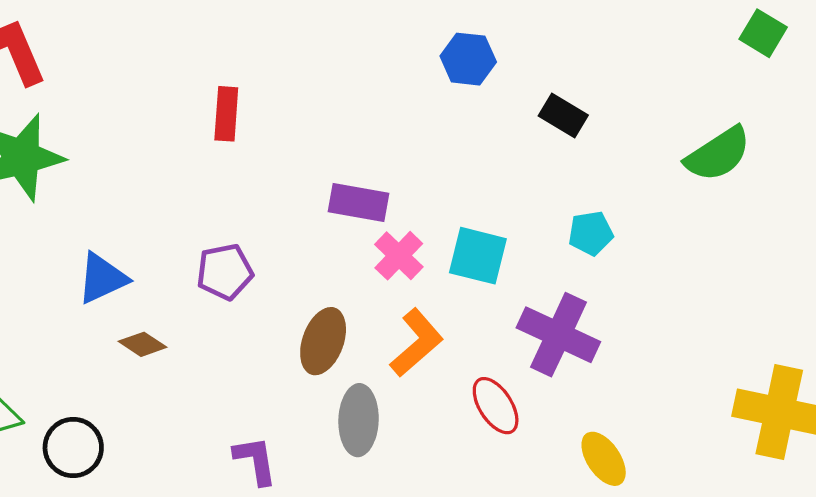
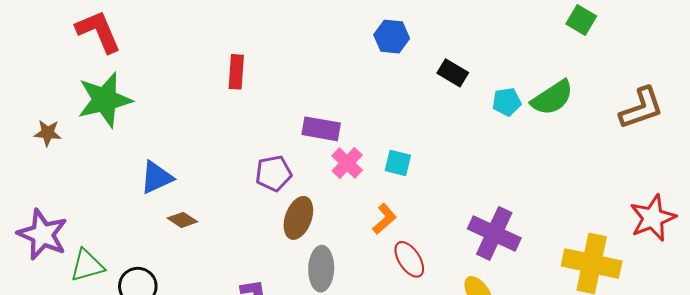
cyan pentagon: (591, 233) -> (507, 102), moved
cyan square: (478, 256) -> (398, 163), size x0.7
purple pentagon: (225, 272) -> (274, 173), moved
purple cross: (558, 335) -> (494, 233), moved
orange L-shape: (417, 343) -> (384, 219), moved, size x0.7

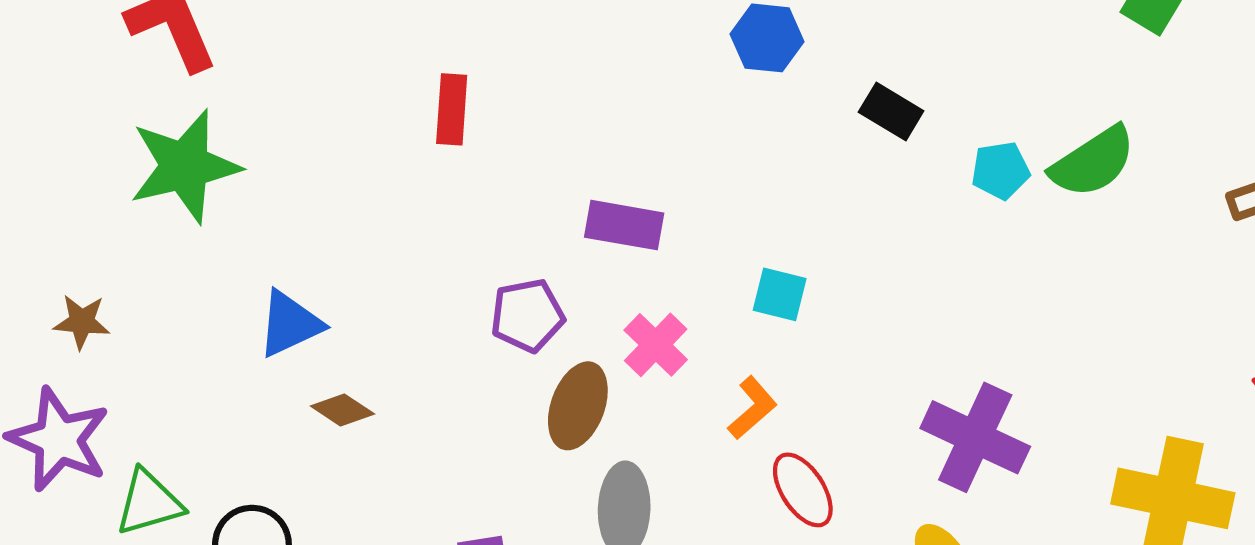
brown star: (48, 133) -> (82, 322), moved
pink cross: (347, 163) -> (656, 345), moved

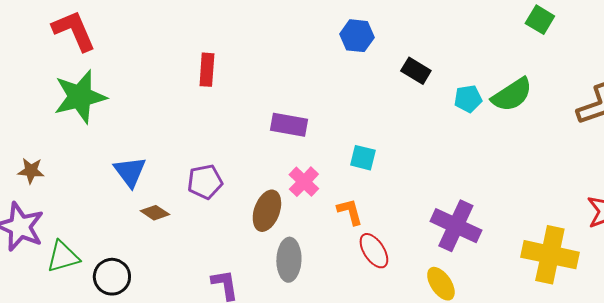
purple pentagon: (527, 315) -> (205, 182), moved
blue triangle: (290, 324) -> (130, 172), turned -42
orange L-shape: (752, 408) -> (350, 212), turned -64

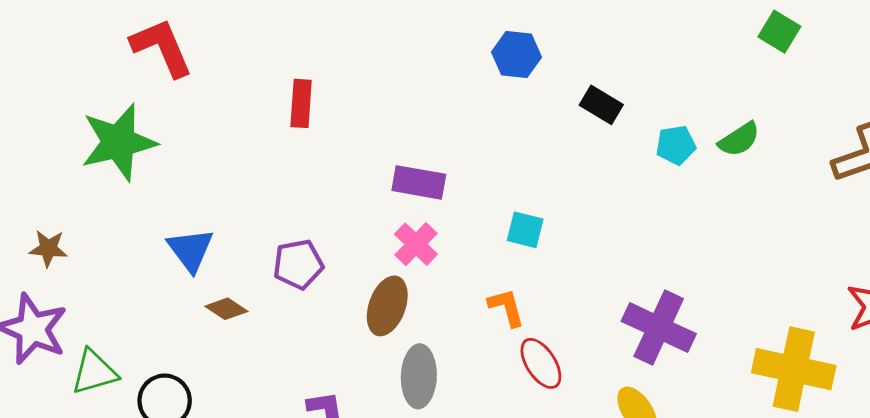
red L-shape: (74, 31) -> (162, 47), moved
green semicircle: (512, 95) -> (739, 139), size x0.7
pink cross: (304, 182) -> (416, 244), moved

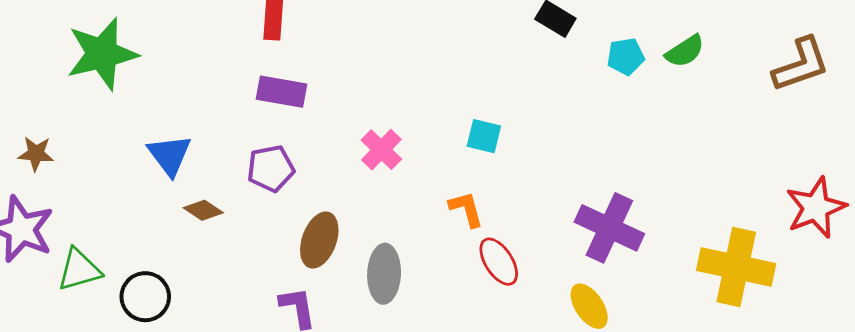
purple rectangle: (419, 182) -> (282, 92), moved
brown ellipse: (387, 306) -> (319, 240), moved

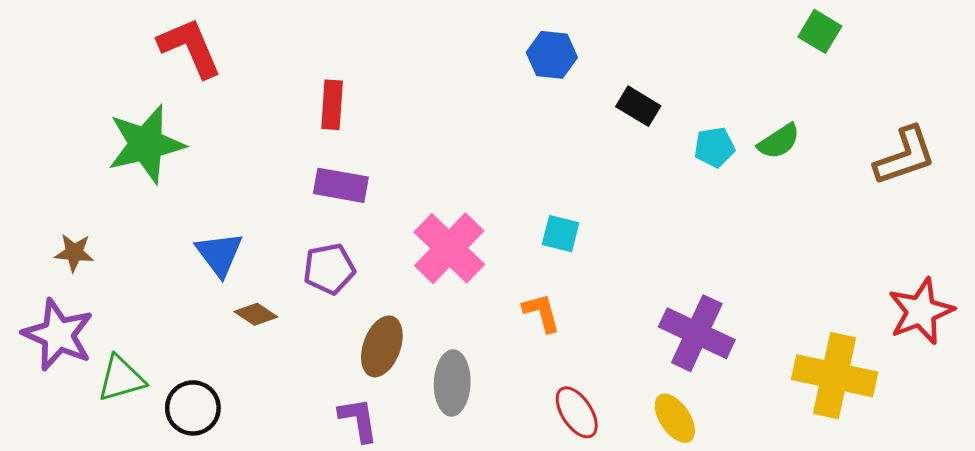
pink cross: (381, 150) -> (449, 248), size x1.6
red ellipse: (499, 262) -> (577, 412), moved

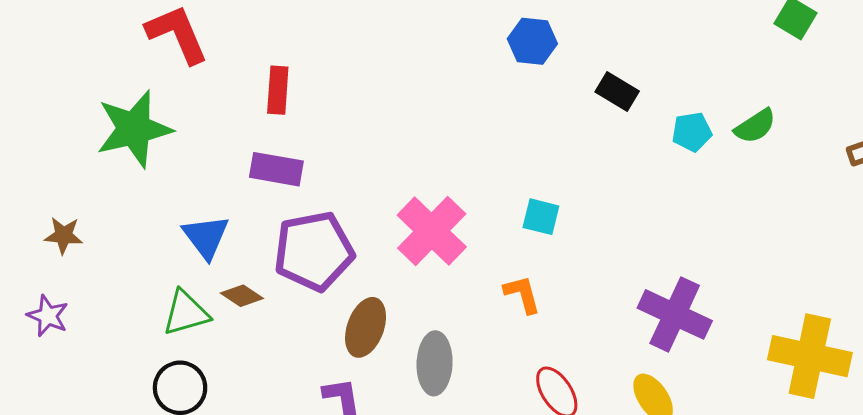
red rectangle: (332, 105) -> (278, 90), moved
purple rectangle: (341, 185) -> (276, 169), moved
purple pentagon: (329, 269) -> (314, 251), size x1.6
purple star: (58, 335) -> (48, 316), size x0.6
green triangle: (121, 379) -> (186, 313), moved

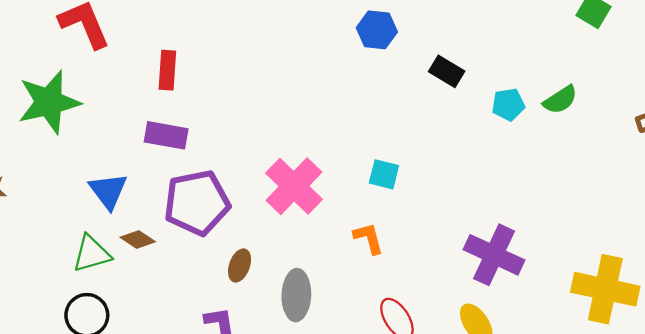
brown ellipse: (366, 327) -> (240, 265), size x0.7

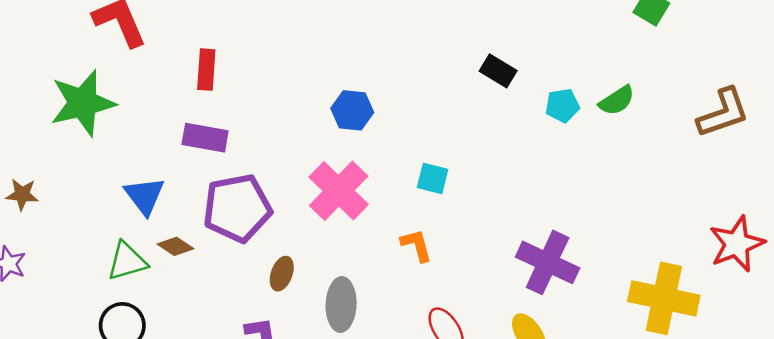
blue hexagon: (377, 30) -> (352, 110), moved

